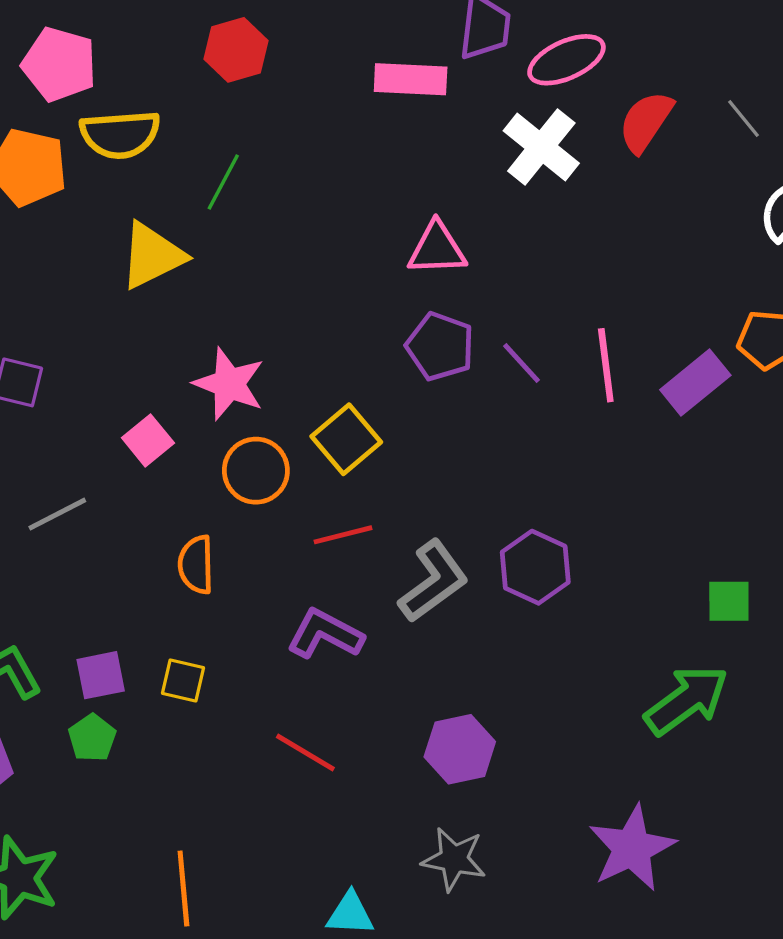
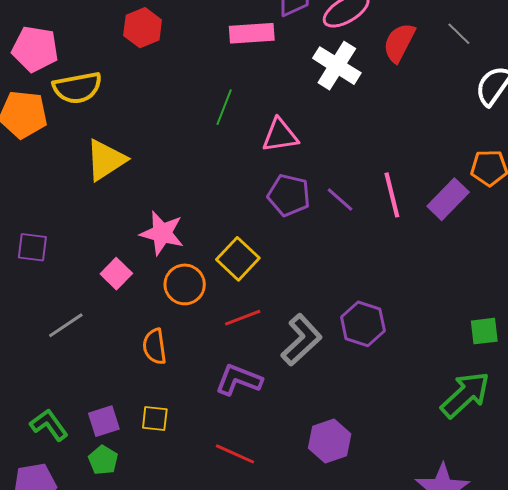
green line: (223, 182) -> (224, 107), moved

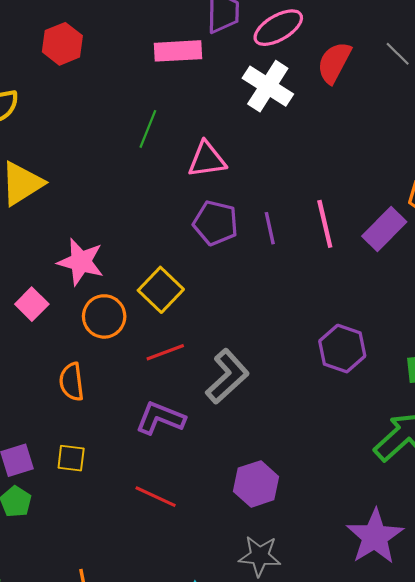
purple line: (340, 200) -> (270, 228), turned 36
purple hexagon: (363, 324) -> (342, 349), moved

